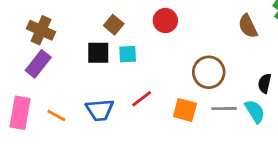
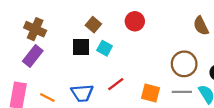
cyan square: (128, 54) -> (105, 48), turned 32
brown circle: (209, 72) -> (184, 64), moved

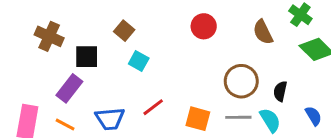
red circle: (135, 21) -> (204, 26), moved
black square: (81, 47) -> (87, 57), moved
purple rectangle: (33, 56) -> (69, 88), moved

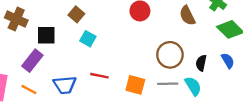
red line: (153, 107) -> (99, 76), turned 48
blue semicircle: (313, 116) -> (228, 61), moved

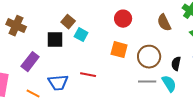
black square: (46, 35) -> (55, 40), moved
cyan square: (88, 39) -> (81, 35), moved
orange square: (135, 85) -> (119, 50), moved
orange line: (29, 90) -> (33, 94), moved

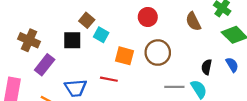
brown cross: (16, 26) -> (29, 40), moved
orange square: (119, 50) -> (124, 56), moved
brown circle: (149, 57) -> (158, 53), moved

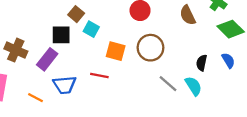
brown cross: (29, 40) -> (16, 50), moved
purple rectangle: (45, 65) -> (47, 59), moved
gray line: (174, 87) -> (168, 84), turned 42

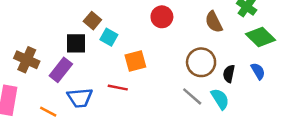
brown circle: (150, 48) -> (201, 62), moved
orange square: (116, 51) -> (135, 61), turned -30

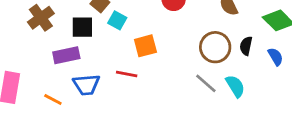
brown cross: (27, 60) -> (41, 18), moved, turned 30
purple rectangle: (61, 70) -> (66, 55), turned 40
black semicircle: (229, 74) -> (246, 46), moved

